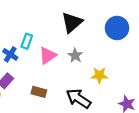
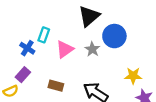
blue circle: (117, 28) -> (114, 36), moved
yellow star: (99, 75) -> (133, 76), moved

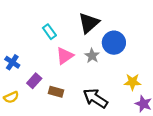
cyan rectangle: (44, 35) -> (49, 32), moved, turned -56
blue cross: (27, 48) -> (12, 62), moved
purple rectangle: (23, 75) -> (34, 81), moved

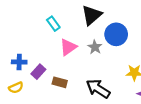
blue cross: (12, 62) -> (19, 62), moved, turned -32

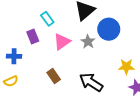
purple rectangle: (38, 72) -> (33, 36), moved, turned -64
brown rectangle: (60, 82) -> (54, 76), turned 40

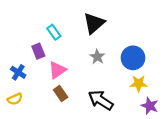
blue circle: (109, 29) -> (133, 58), moved
pink triangle: (62, 42) -> (57, 70), moved
blue cross: (14, 56) -> (18, 72), turned 32

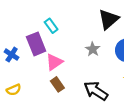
black triangle: (94, 23) -> (109, 19), moved
purple rectangle: (38, 51) -> (36, 44), size x1.5
blue cross: (18, 72) -> (12, 55), moved

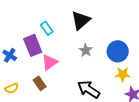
black triangle: (109, 19) -> (81, 20), moved
brown rectangle: (57, 84) -> (40, 83), moved

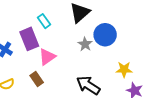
blue circle: (118, 51) -> (105, 35), moved

